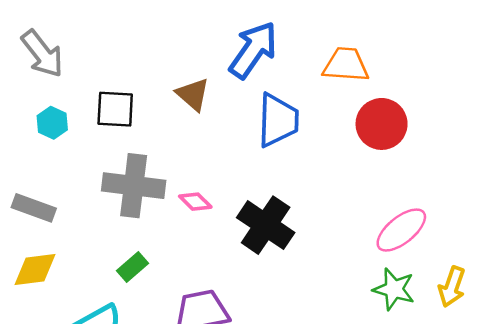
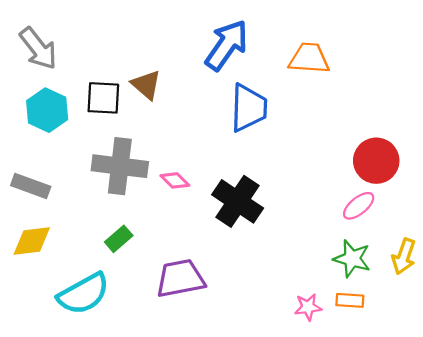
brown triangle: (193, 94) -> (146, 85), moved
cyan hexagon: (52, 123) -> (47, 110), size x1.5
red circle: (382, 124) -> (376, 161), moved
pink ellipse: (401, 230) -> (359, 206), size x0.7

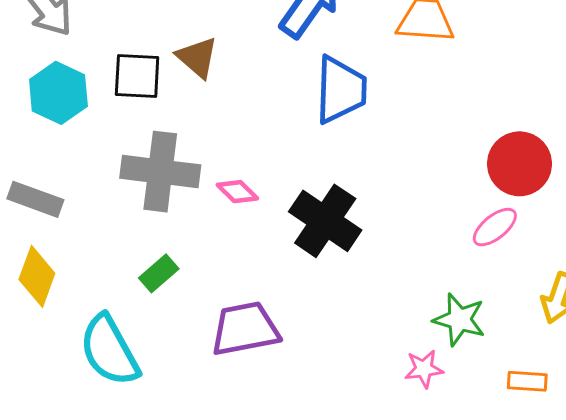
yellow diamond: (32, 241) -> (37, 276), turned -63
green star: (352, 259) -> (459, 320), moved
cyan semicircle: (83, 294) -> (109, 350), turned 90
orange rectangle: (350, 300) -> (527, 381), moved

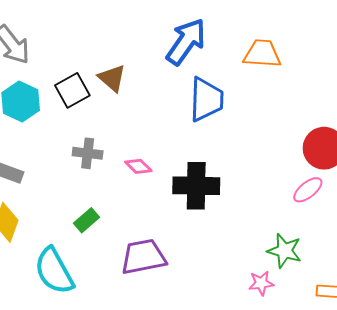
black square: (137, 76) -> (72, 90), turned -32
gray cross: (160, 172) -> (88, 153), size x0.6
black cross: (325, 221) -> (196, 186), turned -33

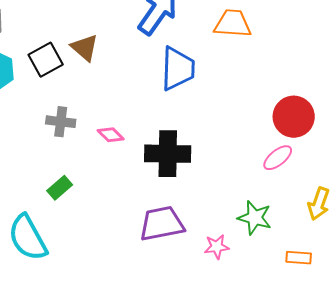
purple trapezoid: (143, 257) -> (162, 224), moved
pink star: (261, 283) -> (217, 247), moved

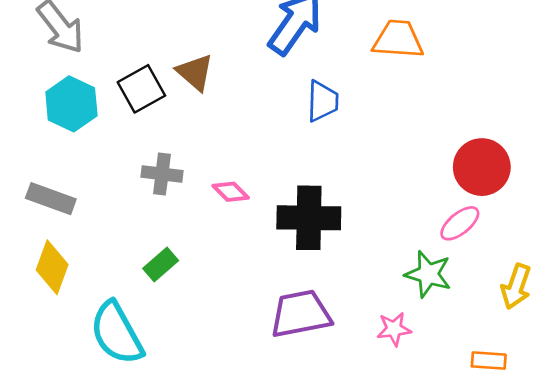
blue trapezoid: (178, 69) -> (323, 101), size x0.7
green star: (255, 218) -> (428, 274), moved
pink star: (217, 247) -> (394, 329), moved

